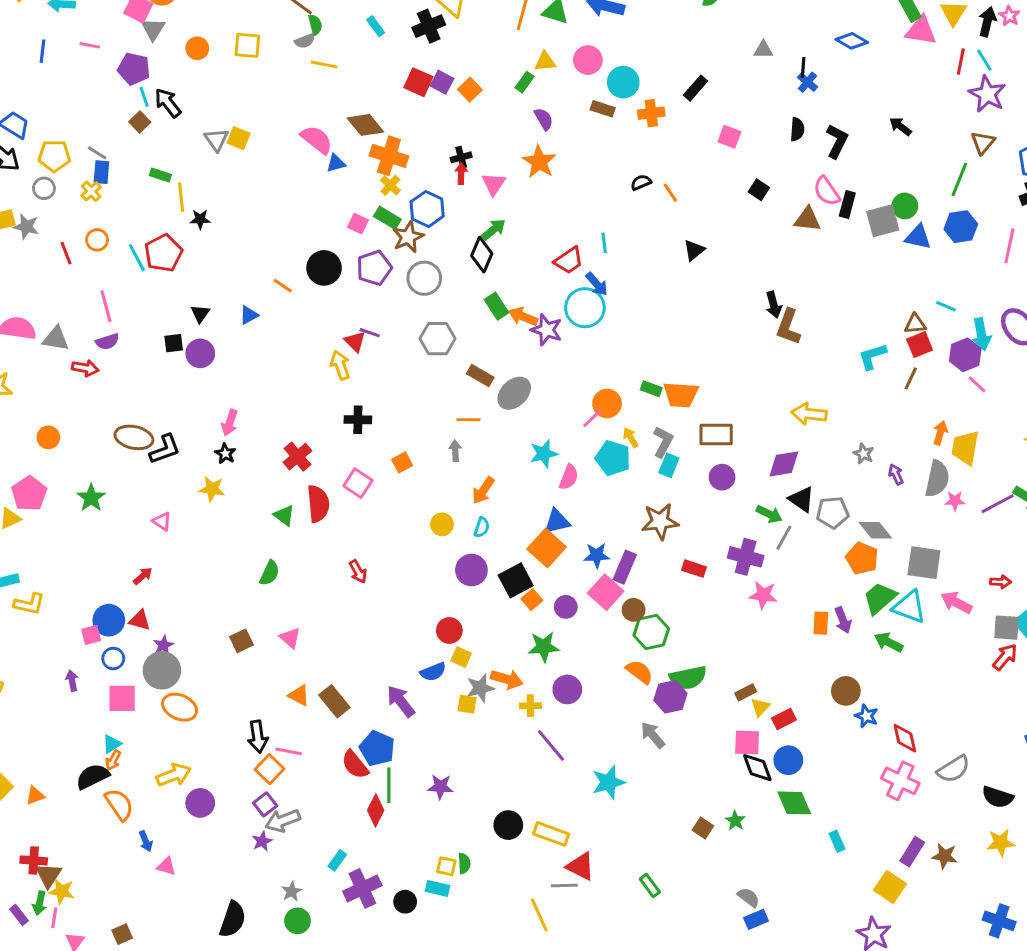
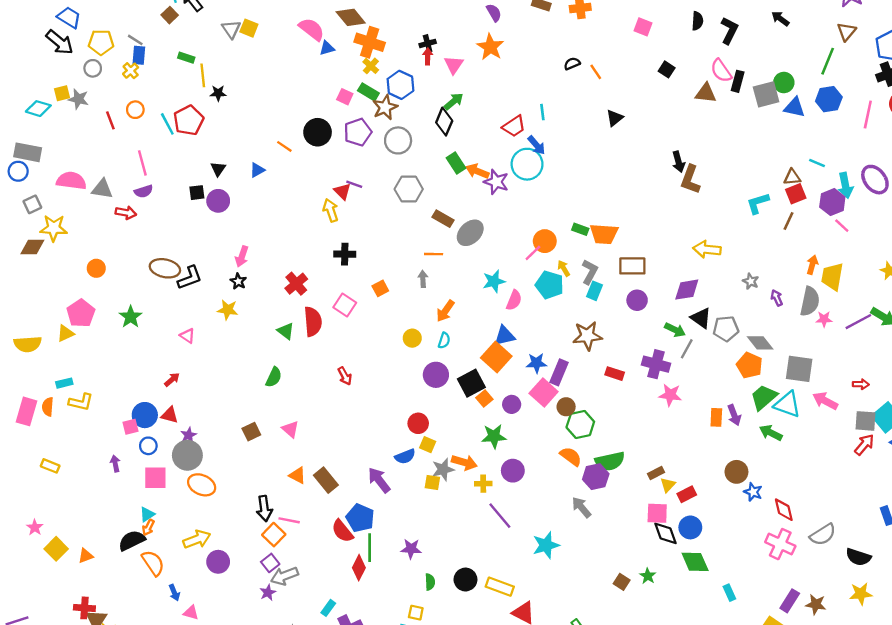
green semicircle: (464, 863) -> (430, 582), moved

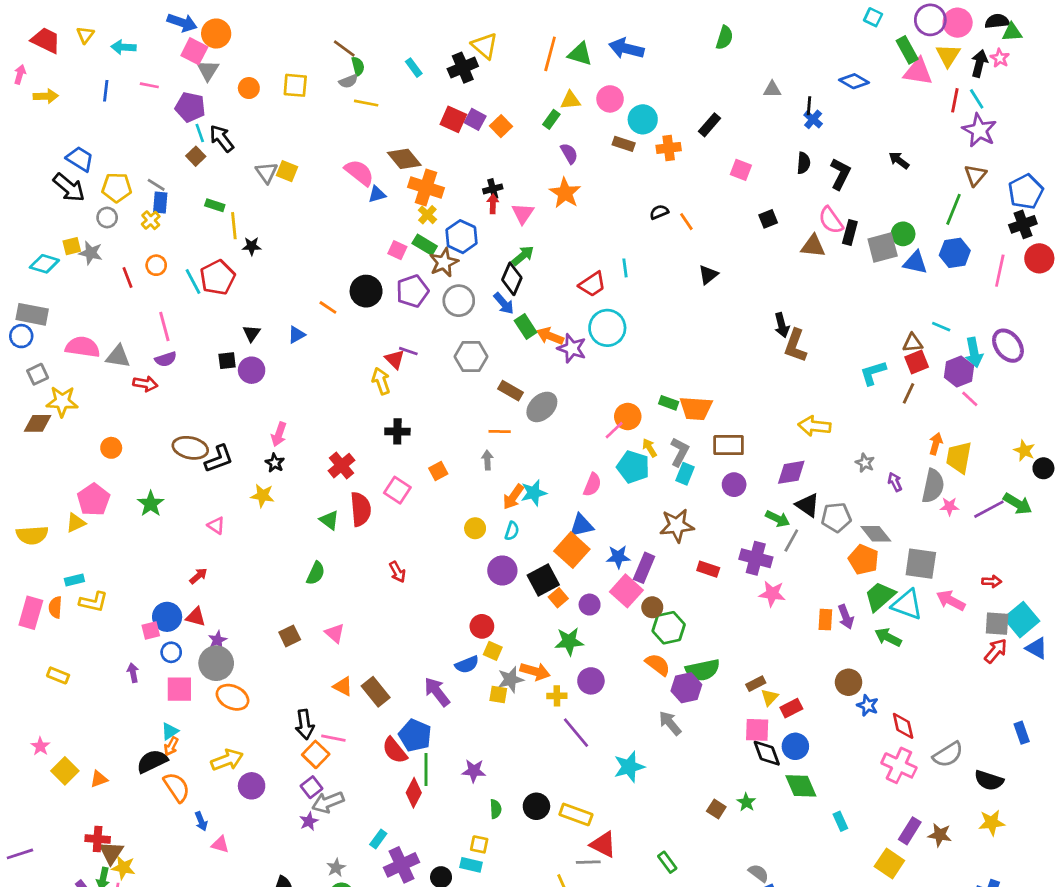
black square: (667, 69) -> (768, 219), turned 35
blue arrow: (536, 145) -> (504, 303), moved
cyan star: (494, 281) -> (534, 493), moved

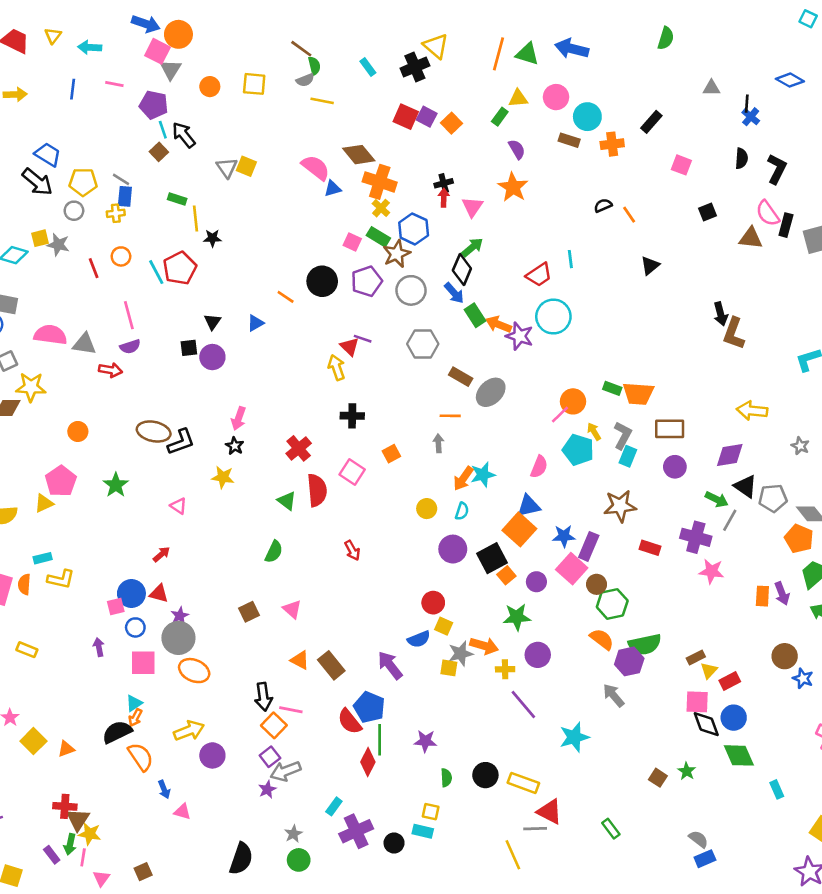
yellow cross: (151, 220) -> (116, 213), turned 36

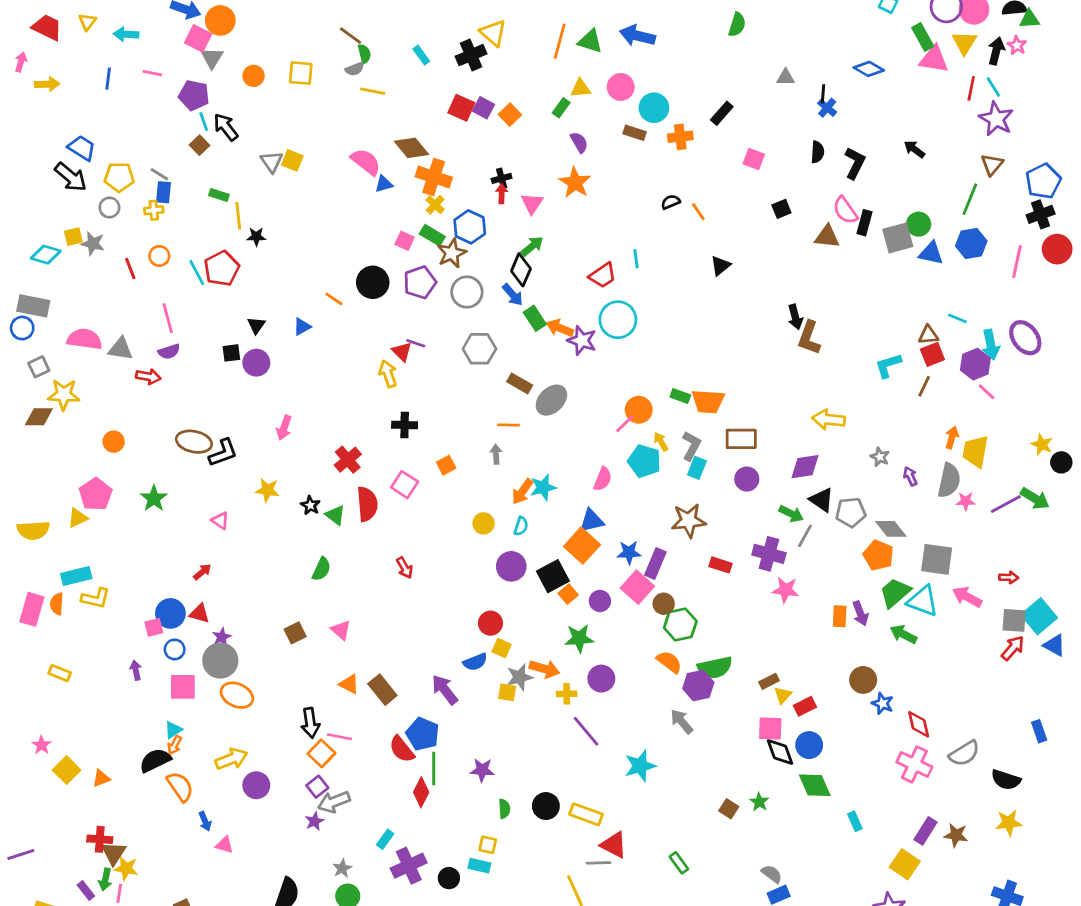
black star: (235, 446) -> (310, 505), moved
cyan rectangle: (43, 558) -> (76, 576), size x1.5

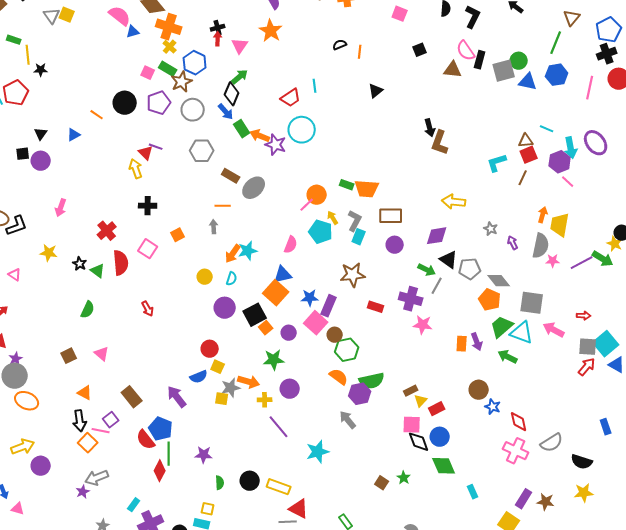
orange line: (698, 212) -> (360, 52), turned 40
yellow star: (1042, 444) -> (615, 244), moved
orange triangle: (349, 684) -> (85, 393), moved
purple square: (317, 787) -> (111, 420), moved

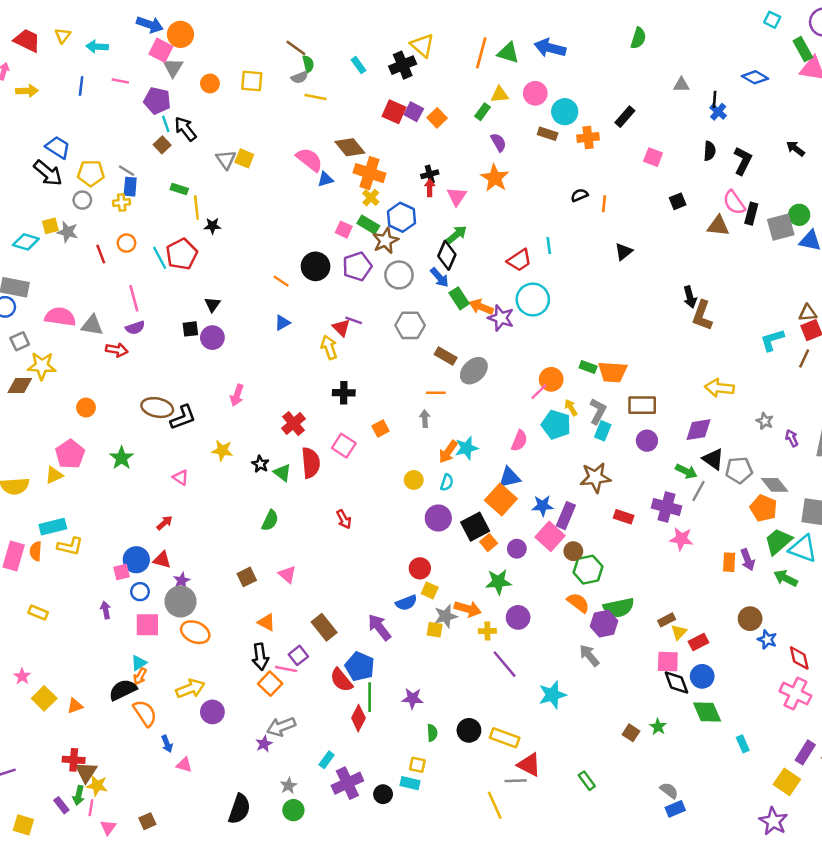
blue triangle: (74, 135) -> (282, 323), moved

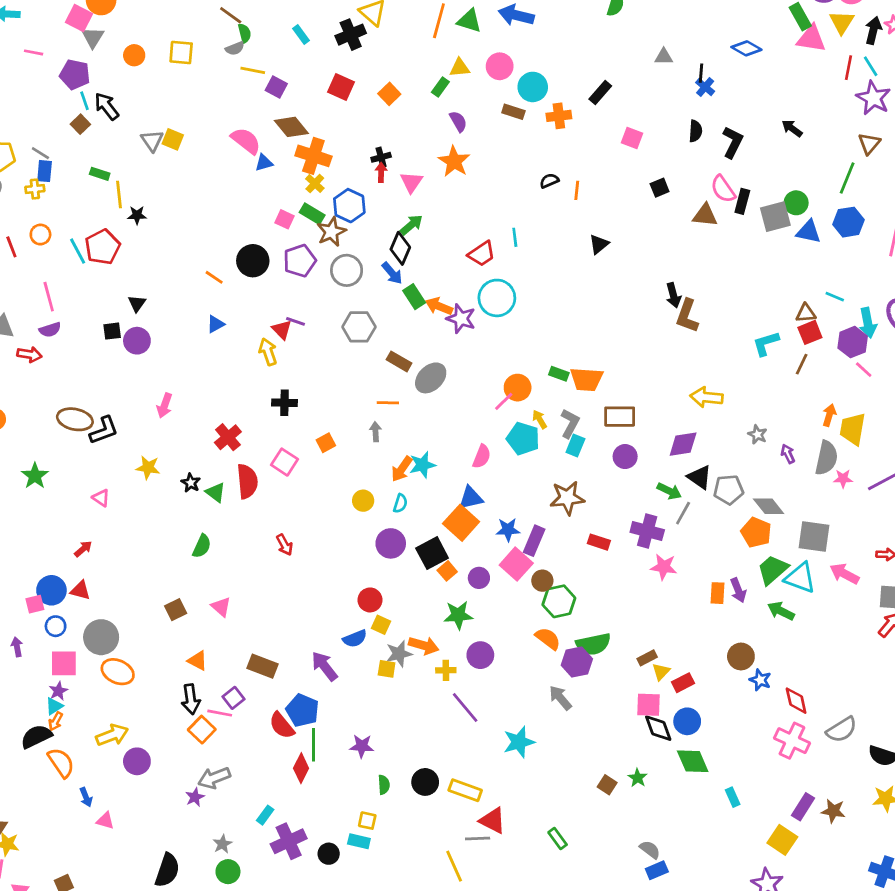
purple square: (414, 112) -> (276, 87), moved
purple star: (182, 581) -> (58, 691), moved
brown rectangle: (324, 627) -> (262, 666), turned -30

